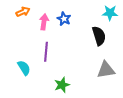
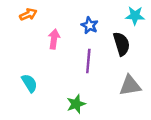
blue star: (64, 19) -> (90, 25), moved
pink arrow: (44, 22) -> (54, 39), moved
purple line: (46, 52) -> (88, 61), moved

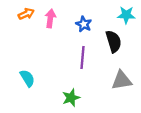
pink arrow: (54, 39) -> (50, 18), moved

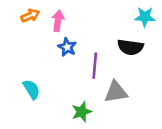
blue star: (84, 24) -> (67, 47), moved
black semicircle: (114, 41) -> (130, 47), turned 115
gray triangle: (122, 80) -> (116, 92), moved

